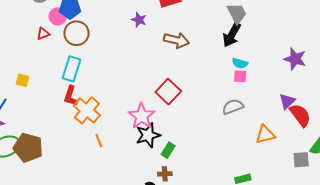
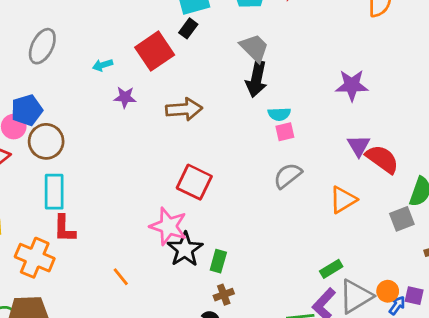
orange cross: (87, 110) -> (35, 258), moved

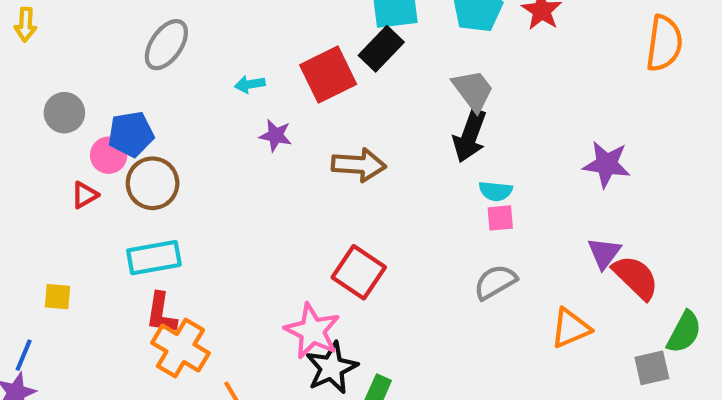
black rectangle: (188, 28) -> (381, 49), size x1.5
cyan rectangle: (54, 192) -> (154, 258), turned 72
orange cross: (35, 258) -> (180, 348), moved

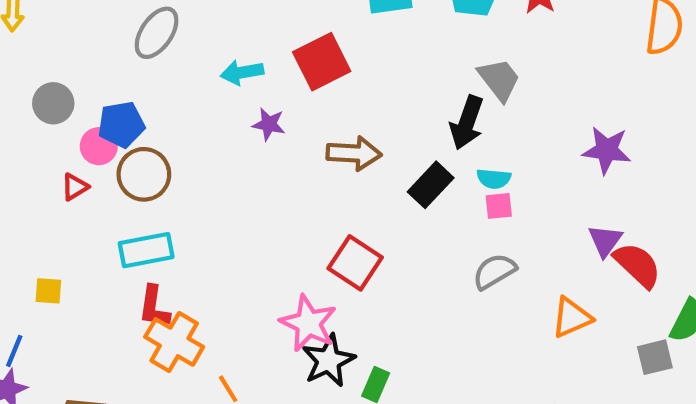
black rectangle: (381, 49) -> (431, 185), moved
cyan arrow: (250, 84) -> (242, 72), size x1.4
gray trapezoid: (473, 90) -> (499, 80), moved

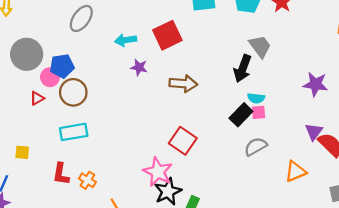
gray circle: (53, 103) -> (27, 54), size x1.5
black rectangle: (431, 185) -> (241, 115), moved
red L-shape: (154, 307) -> (61, 174), moved
orange cross: (174, 342) -> (87, 180), size x0.6

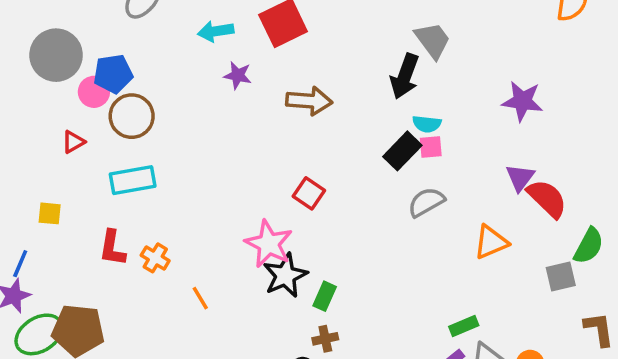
red triangle: (37, 98) -> (73, 142), moved
red square: (183, 141) -> (309, 193), size x0.7

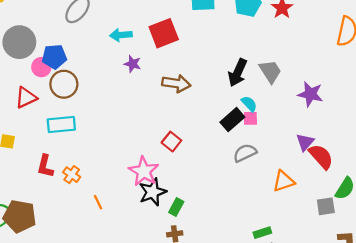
gray trapezoid: (433, 40) -> (270, 71), moved
cyan semicircle: (427, 124) -> (249, 104), turned -144
red triangle: (73, 142) -> (26, 98), size x1.5

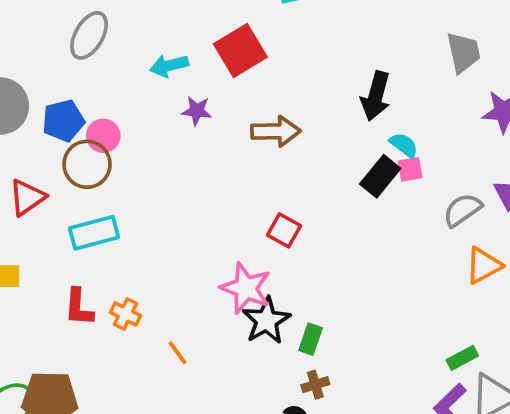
pink circle: (41, 67) -> (103, 136), moved
gray trapezoid: (270, 71) -> (463, 52), moved, turned 30
gray semicircle: (245, 153) -> (462, 210), moved

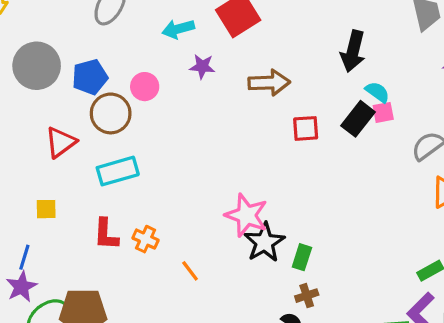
pink circle: (103, 136) -> (145, 87), moved
red square: (284, 230) -> (306, 128), moved, turned -32

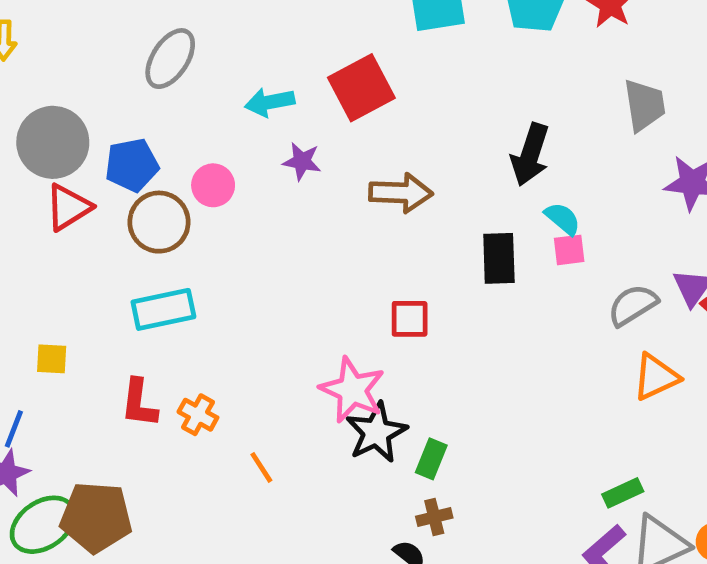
black rectangle: (358, 119) -> (499, 258), moved, turned -44
red square: (306, 128) -> (410, 319), moved
red triangle: (61, 142) -> (68, 207), moved

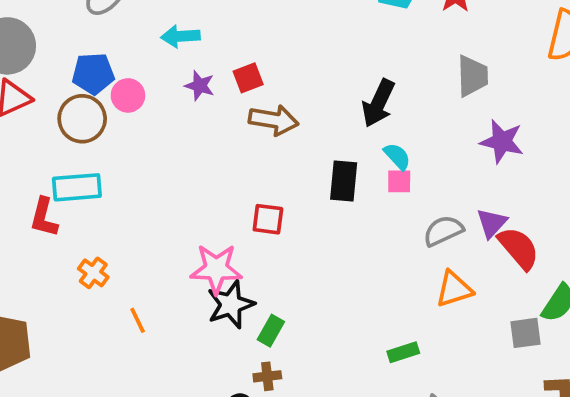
red square: (361, 88) -> (248, 78), moved, size x0.6
blue pentagon: (132, 165) -> (93, 74), moved
pink star: (352, 390) -> (216, 269), turned -30
red L-shape: (139, 403) -> (44, 217), moved
green rectangle: (623, 493) -> (403, 352), moved

